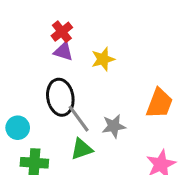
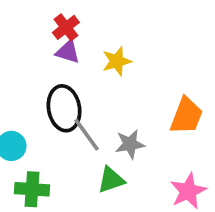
green triangle: (82, 149) -> (111, 180), moved

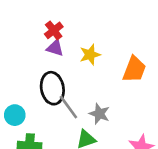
orange trapezoid: (186, 116) -> (134, 69), moved
gray star: (130, 144) -> (99, 114), turned 30

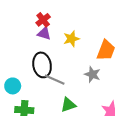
gray line: (68, 107) -> (55, 80), turned -30
gray star: (99, 114) -> (92, 74), moved

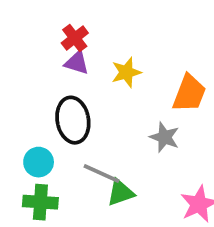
gray line: (55, 80) -> (102, 174), moved
cyan circle: (13, 86) -> (39, 162), moved

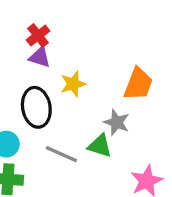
yellow star: (126, 72) -> (73, 84), moved
green triangle: (121, 193) -> (100, 146), moved, turned 36

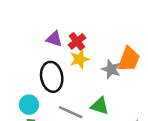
red cross: (38, 36) -> (77, 41), moved
gray star: (117, 122) -> (111, 69), moved

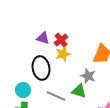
gray star: (111, 69) -> (88, 76), moved

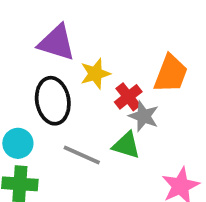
purple triangle: (43, 38) -> (57, 43), size x1.5
red cross: (61, 40) -> (128, 97), moved

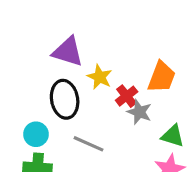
yellow star: (95, 74) -> (100, 77), turned -30
green triangle: (126, 145) -> (173, 136), moved

